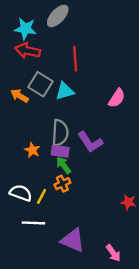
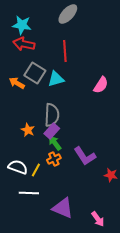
gray ellipse: (58, 16) -> (68, 14), moved
purple L-shape: (90, 142) -> (85, 156), moved
purple rectangle: (60, 151) -> (52, 131), turned -56

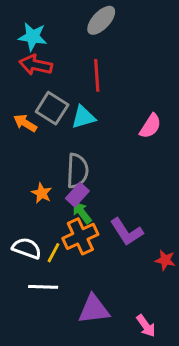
orange cross: (54, 159) -> (80, 236), size x1.6
purple triangle: (63, 208) -> (94, 309), turned -30

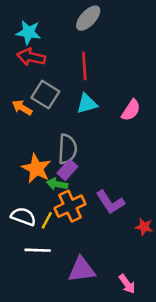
cyan triangle: (83, 117) -> (87, 104), moved
orange star: (42, 193) -> (36, 169), size x1.6
green arrow: (82, 212) -> (57, 184), moved, turned -42

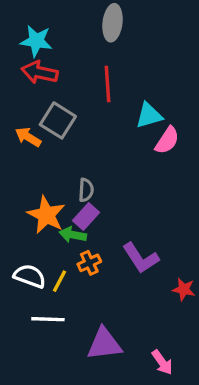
gray ellipse: (88, 18) -> (113, 23), turned -36
cyan triangle: (87, 104) -> (149, 115), moved
gray semicircle: (67, 149) -> (86, 190), size x0.6
orange cross: (70, 206) -> (89, 263), size x0.6

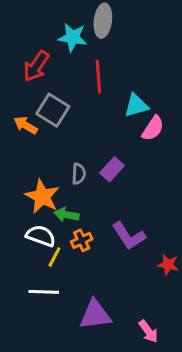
cyan star: (36, 41) -> (73, 37), moved
red arrow: (40, 72) -> (36, 66), turned -68
purple rectangle: (86, 217) -> (112, 169), moved
white semicircle: (30, 276) -> (41, 236), moved

